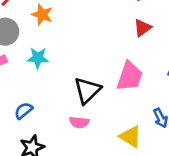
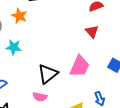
red triangle: (143, 28) -> (92, 32), turned -40

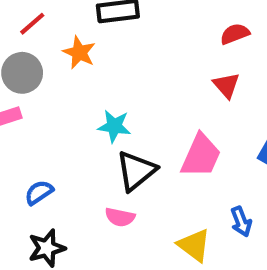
cyan star: (14, 47) -> (114, 126), moved

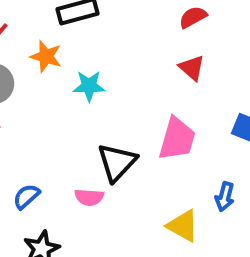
cyan star: (114, 126) -> (89, 86), moved
pink semicircle: (120, 217) -> (89, 197), moved
blue arrow: (241, 222) -> (225, 197), turned 44

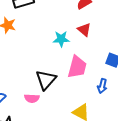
cyan star: (89, 86) -> (61, 39), moved
blue arrow: (225, 197) -> (102, 86), moved

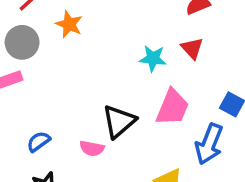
blue arrow: (102, 86) -> (209, 144), size x1.6

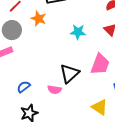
cyan star: (153, 58) -> (78, 32), moved

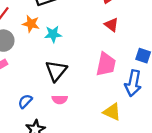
cyan star: (78, 32) -> (53, 34), moved
black triangle: (69, 73) -> (56, 71), moved

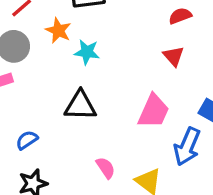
black triangle: (56, 71) -> (80, 106), turned 40
pink semicircle: (60, 99) -> (106, 168), moved, turned -136

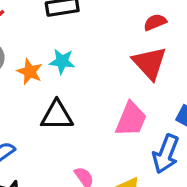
orange star: (58, 31) -> (30, 72), moved
red triangle: (174, 56) -> (150, 63), size x1.6

